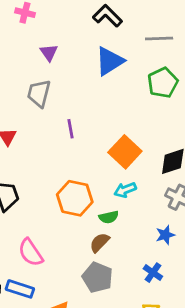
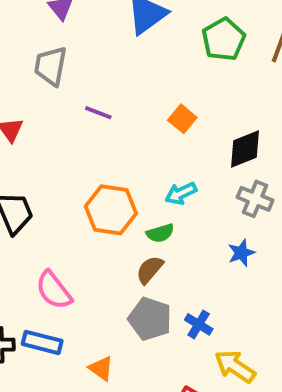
purple line: (70, 129) -> (98, 113), turned -54
orange square: (125, 152) -> (182, 119), moved, size x0.6
blue cross: (153, 273) -> (199, 324), moved

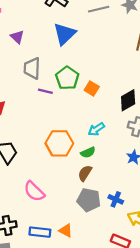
green pentagon: (224, 39) -> (67, 78), moved
gray trapezoid: (51, 66) -> (32, 68), moved
blue rectangle: (42, 342) -> (40, 232), moved

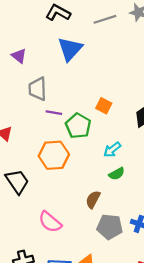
green pentagon: (67, 78) -> (78, 126), moved
orange hexagon: (59, 143) -> (54, 155), moved
green semicircle: (88, 152) -> (117, 174), moved
brown semicircle: (85, 173) -> (93, 199), moved

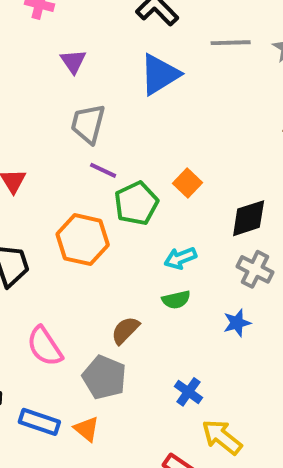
gray pentagon: (110, 227) -> (104, 377), moved

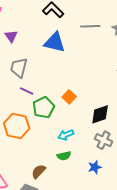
blue triangle: (160, 74) -> (55, 42), turned 45

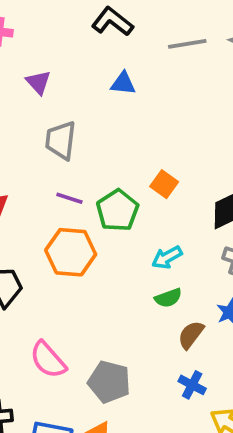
blue triangle: (55, 42) -> (123, 83), size x0.6
purple line: (27, 91) -> (69, 198), moved
brown semicircle: (39, 171) -> (191, 335), moved

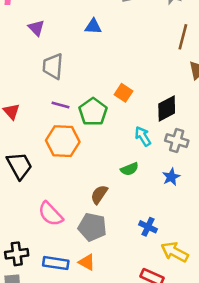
cyan arrow: (167, 257) -> (143, 136), moved, turned 90
brown semicircle: (191, 335) -> (99, 194), moved

